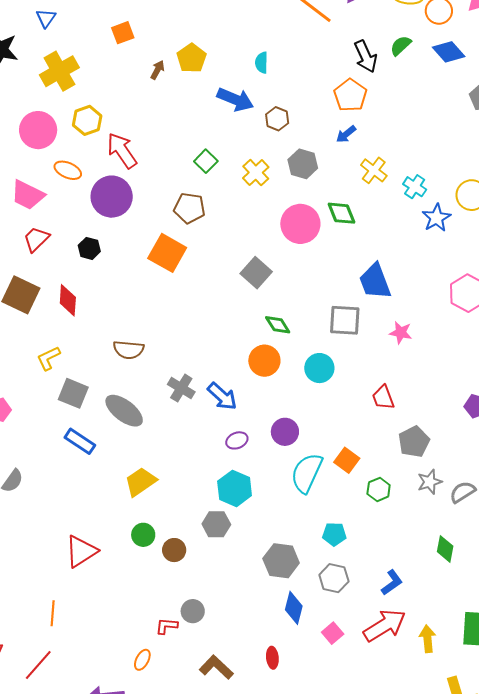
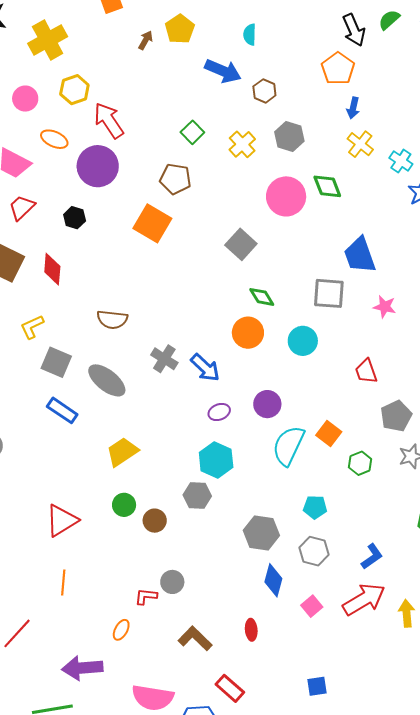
pink circle: (38, 130) -> (25, 99), size x0.7
blue arrow: (346, 134) -> (353, 108), moved, turned -40
orange line: (53, 613) -> (63, 582), moved

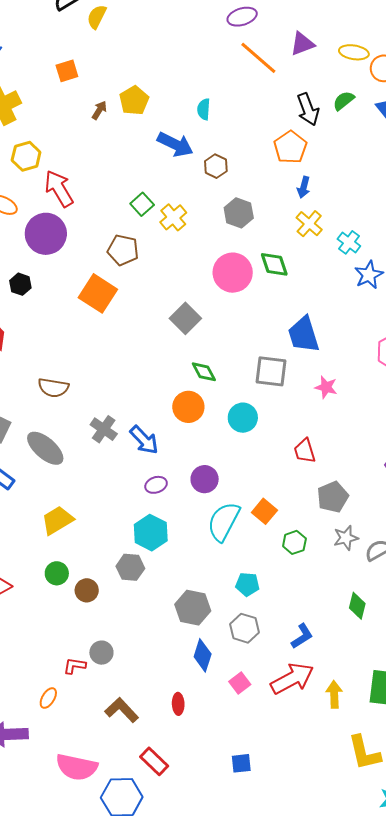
yellow cross: (242, 144) -> (173, 217), moved

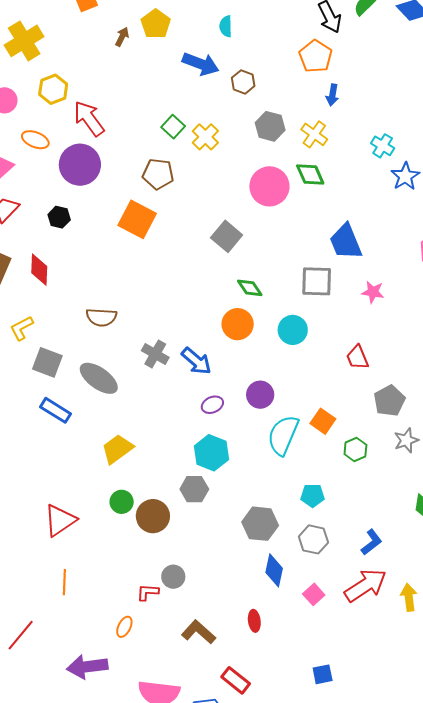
yellow cross: (309, 224) -> (314, 134), moved
brown circle: (87, 590) -> (153, 516), size x1.4

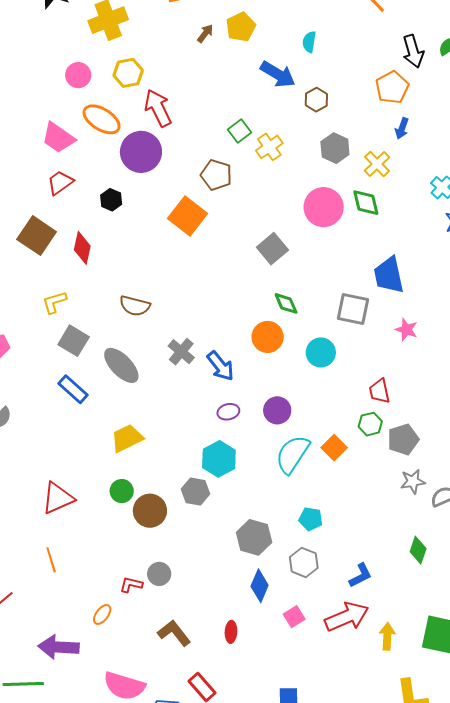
orange ellipse: (35, 140) -> (102, 119), size x1.4
green hexagon: (355, 449) -> (370, 424), moved
orange line: (64, 582) -> (51, 560), turned -30

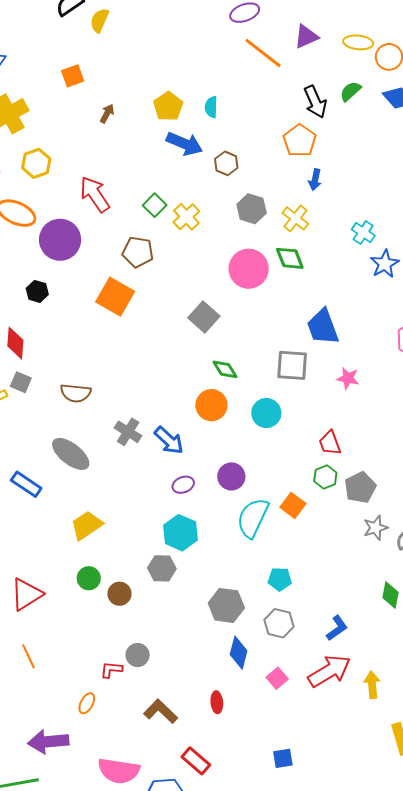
yellow pentagon: (241, 27) -> (168, 106), moved
red arrow: (158, 108) -> (95, 194), moved
gray square: (74, 341) -> (21, 382), moved, size x0.7
brown circle: (150, 511) -> (119, 594), size x0.7

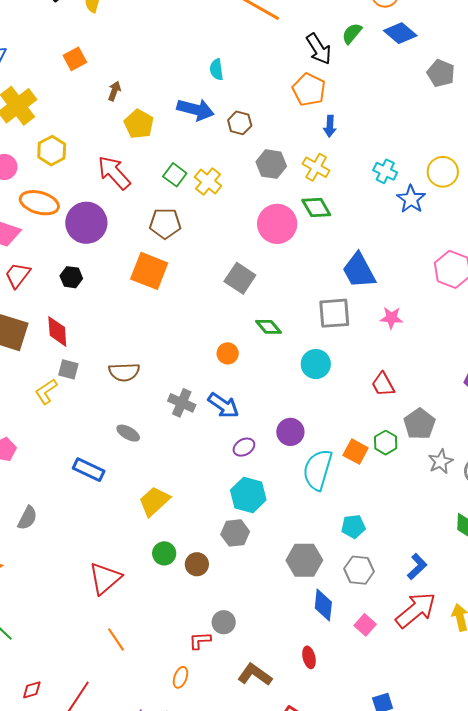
yellow pentagon: (168, 106) -> (139, 124), moved
orange circle: (211, 405) -> (228, 353), moved, size x0.7
gray ellipse: (71, 454) -> (128, 433), size x0.6
green hexagon: (325, 477) -> (386, 443), moved

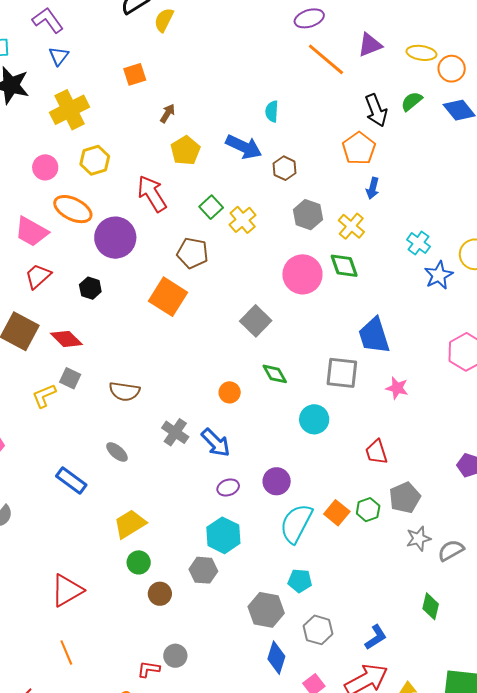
red diamond: (57, 331) -> (66, 339), turned -52
cyan pentagon: (353, 527) -> (300, 581), moved
green circle: (164, 553) -> (139, 562), moved

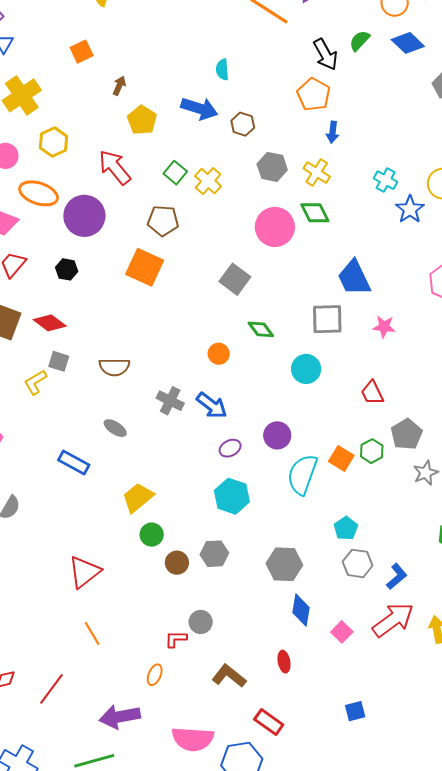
gray hexagon: (203, 570) -> (214, 554), moved
cyan pentagon: (300, 581) -> (346, 528), moved, turned -30
gray hexagon: (318, 630) -> (358, 563), moved

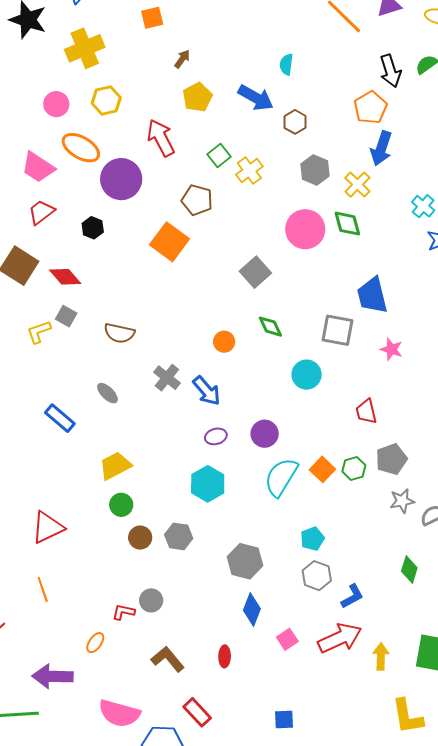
blue arrow: (333, 132) -> (381, 148), size x1.6

